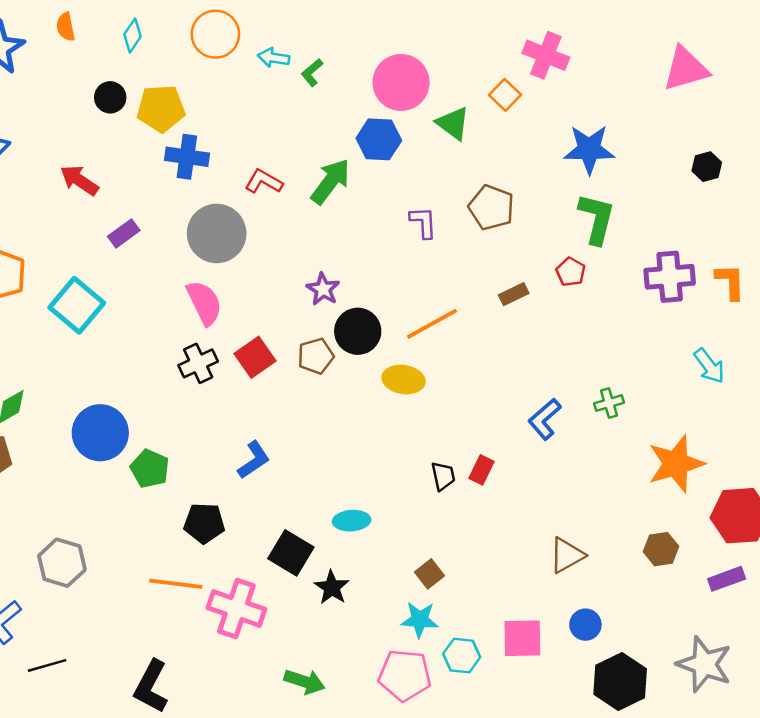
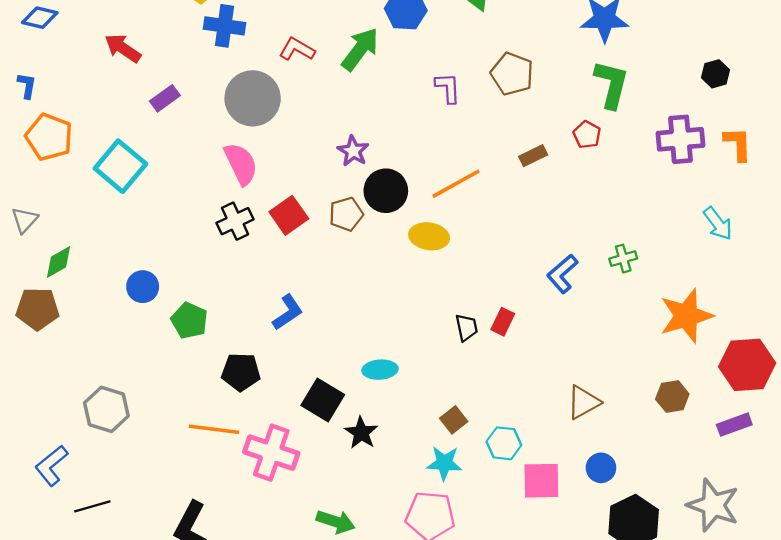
black hexagon: (707, 167) -> (716, 74), moved
blue circle: (100, 433) -> (143, 287), size x0.6
cyan hexagon: (462, 656) -> (504, 443), moved

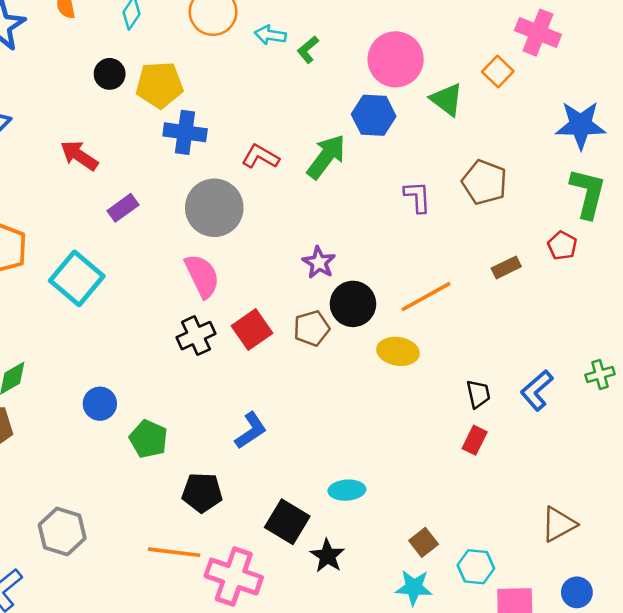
black trapezoid: (467, 328) -> (478, 394), moved

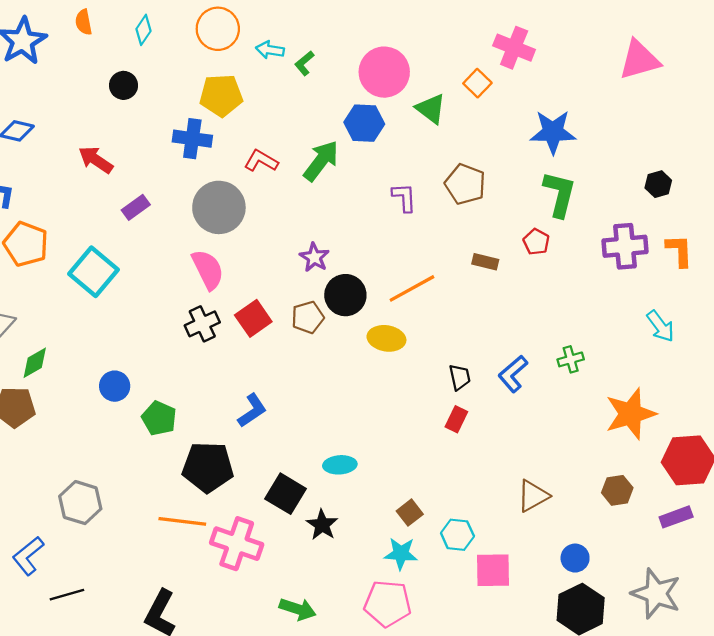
yellow pentagon: (159, 85) -> (221, 95), moved
brown rectangle: (506, 267) -> (485, 262), turned 40
black pentagon: (202, 493) -> (208, 467), size x1.4
blue circle: (577, 592) -> (575, 558), moved

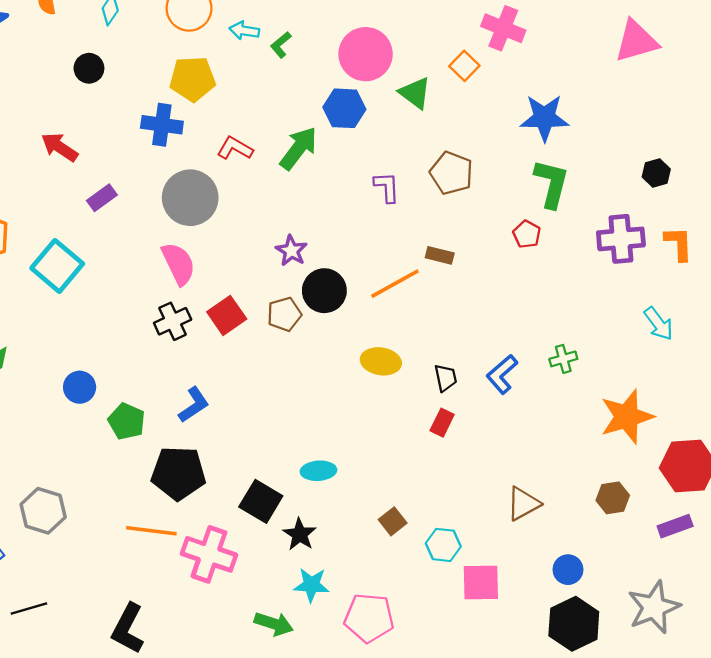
brown rectangle: (485, 262) -> (440, 255), moved
yellow ellipse: (386, 338) -> (381, 361), moved
blue L-shape: (252, 410) -> (194, 405), moved
cyan star: (401, 554) -> (311, 585), moved
gray star: (656, 594) -> (654, 607), turned 30

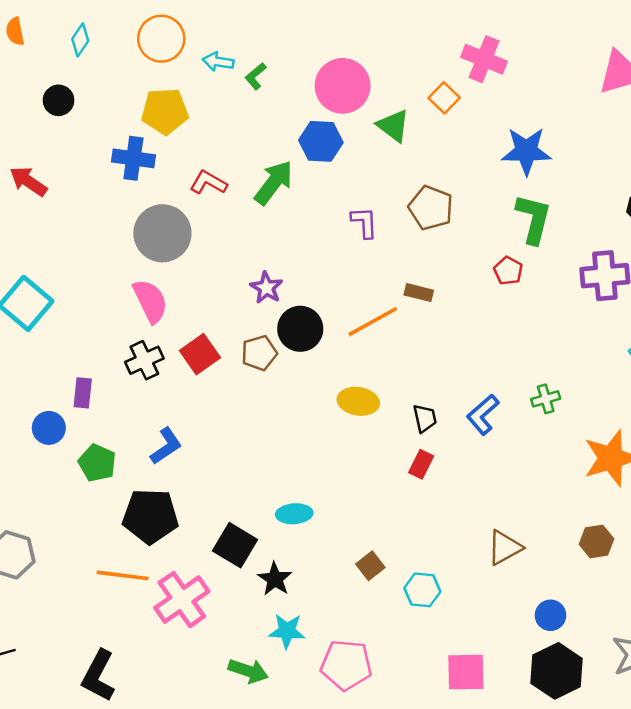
purple rectangle: (102, 198) -> (83, 393), moved, turned -48
pink cross: (209, 554) -> (182, 600), turned 36
pink square: (481, 583) -> (466, 672), moved

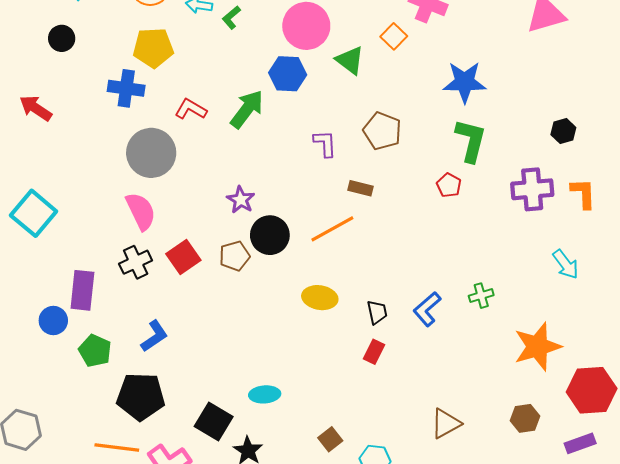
brown rectangle: (419, 293) -> (360, 188), moved
purple rectangle: (83, 393) -> (82, 290), size x1.5

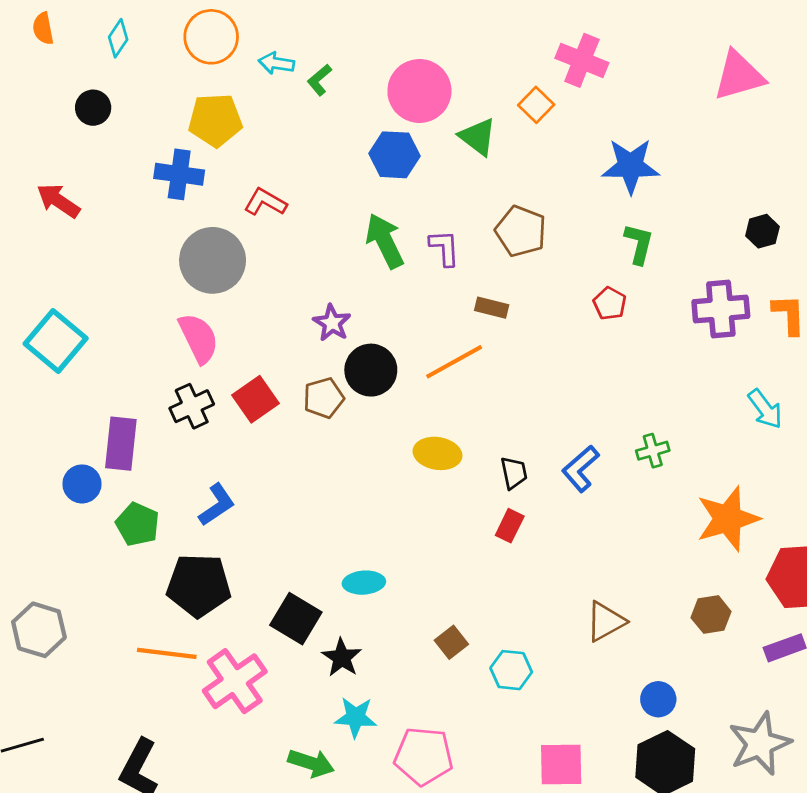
green arrow: (247, 109) -> (385, 241), moved, turned -63
green L-shape: (471, 140) -> (639, 244), size x0.7

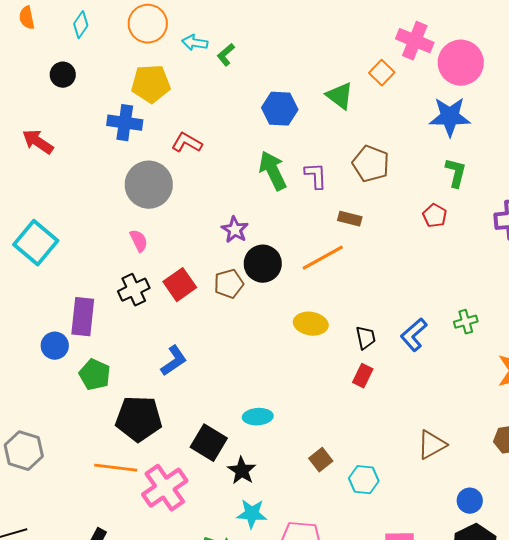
pink circle: (419, 91) -> (461, 63), moved
pink semicircle: (199, 338) -> (139, 241), size x0.6
blue L-shape: (217, 505) -> (174, 361), moved

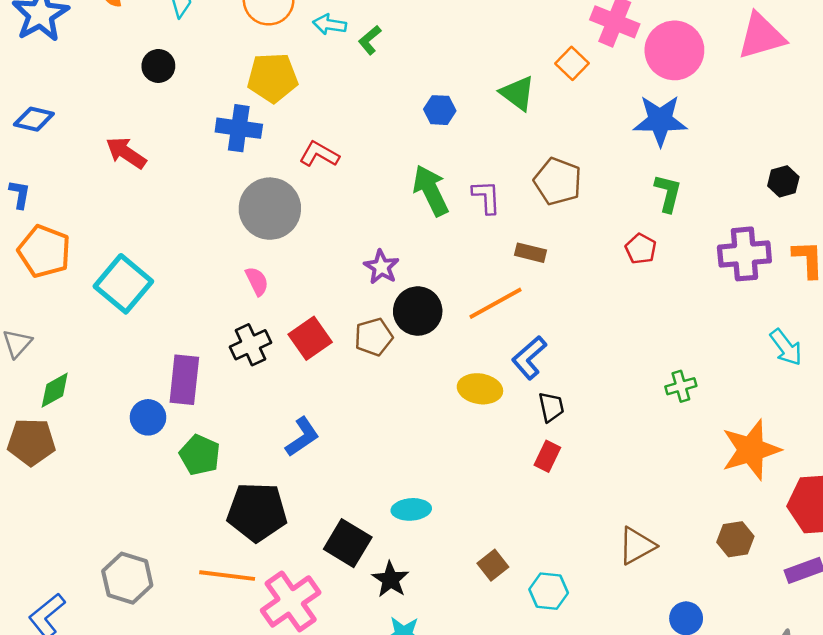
blue hexagon: (280, 109) -> (440, 110), size x0.7
blue L-shape: (414, 335) -> (529, 358), moved
gray hexagon: (24, 451) -> (127, 578), moved

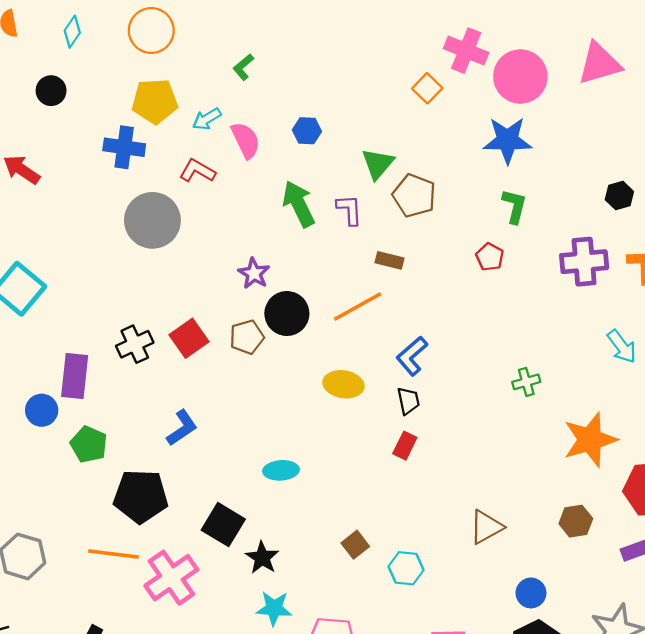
cyan arrow: (330, 24) -> (207, 119), moved, turned -40
green triangle: (518, 93) -> (378, 164), moved, turned 33
pink semicircle: (257, 281) -> (246, 140), moved, size x1.4
blue L-shape: (529, 358) -> (412, 356), moved
cyan ellipse: (411, 509) -> (281, 470), moved

